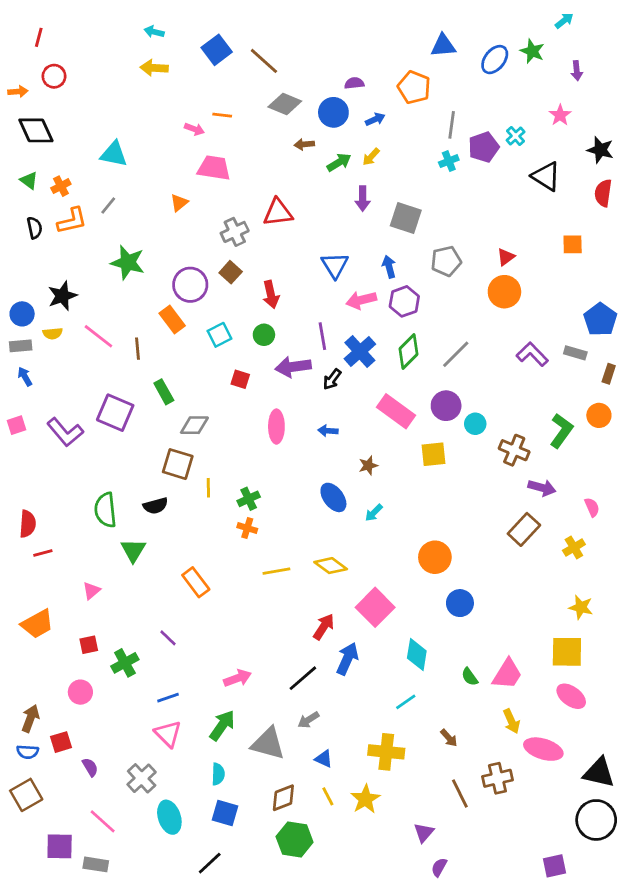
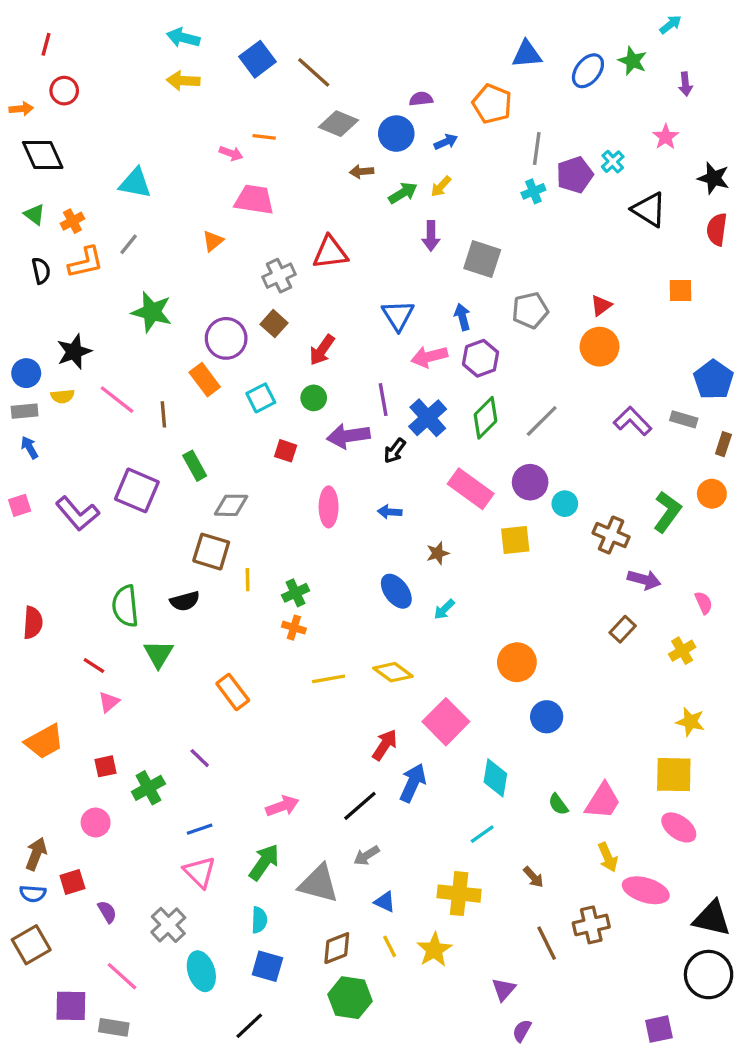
cyan arrow: (154, 32) -> (183, 38), size x1.4
red arrow: (271, 294) -> (322, 350), turned 48
brown rectangle: (524, 529) -> (623, 629), size x0.7
red line: (43, 553) -> (94, 666), moved, turned 48

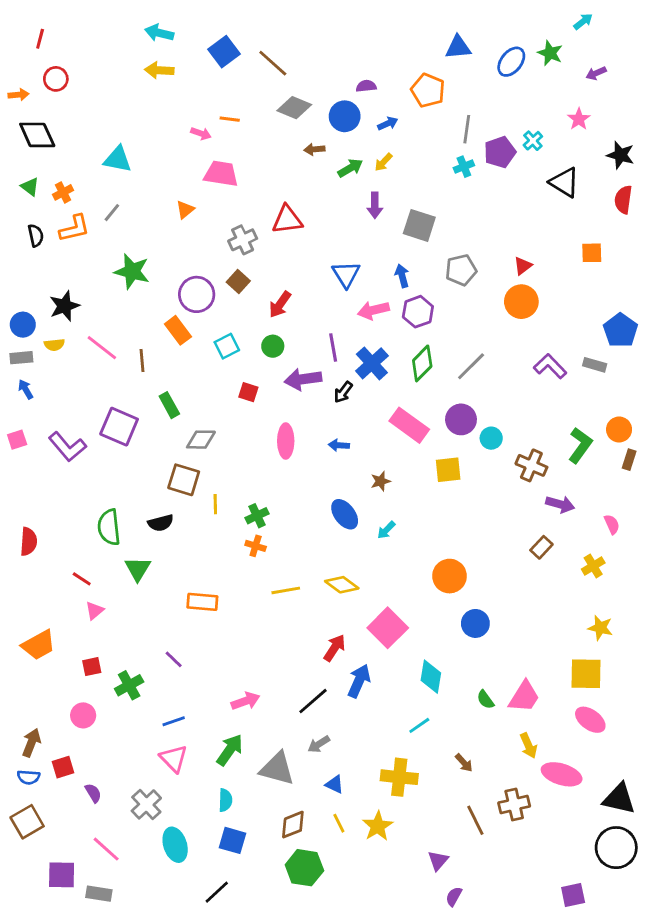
purple arrow: (685, 84) -> (596, 73), turned 72
brown rectangle: (723, 444) -> (629, 460), moved
orange rectangle: (233, 692) -> (202, 602), turned -48

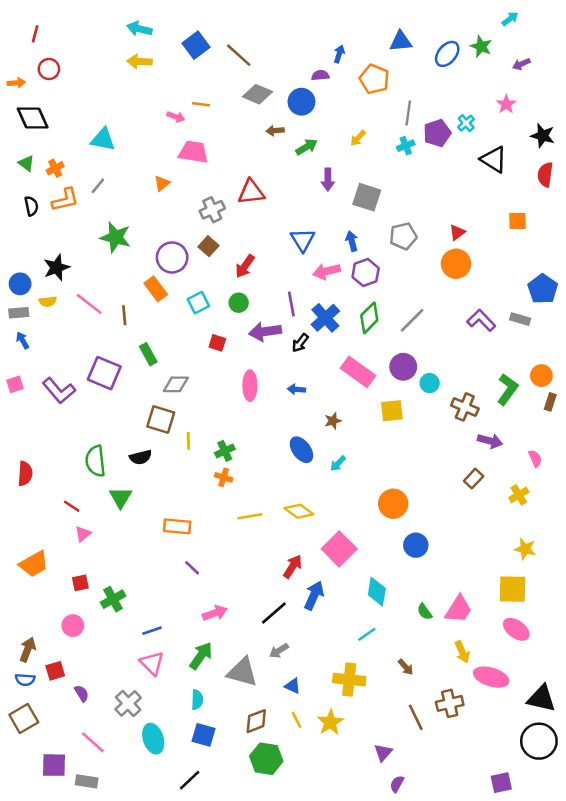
blue arrow: (388, 123) -> (339, 54), moved, turned -48
yellow arrow: (383, 162) -> (358, 138), moved
purple line: (174, 659) -> (192, 568), moved

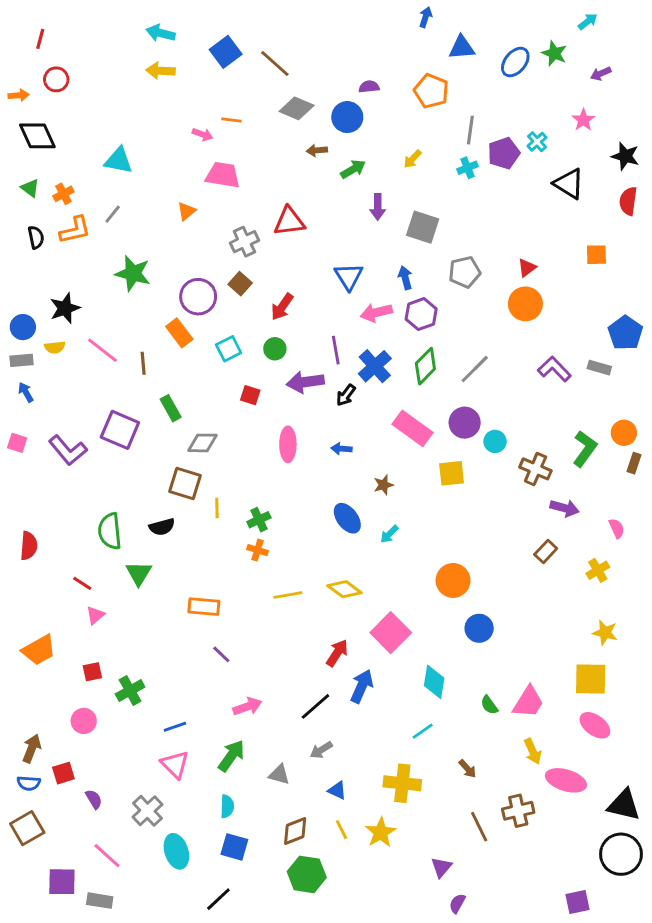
blue arrow: (339, 54) -> (425, 17), moved
pink square: (15, 384) -> (17, 443), turned 36
gray triangle: (242, 672) -> (279, 775), size x0.6

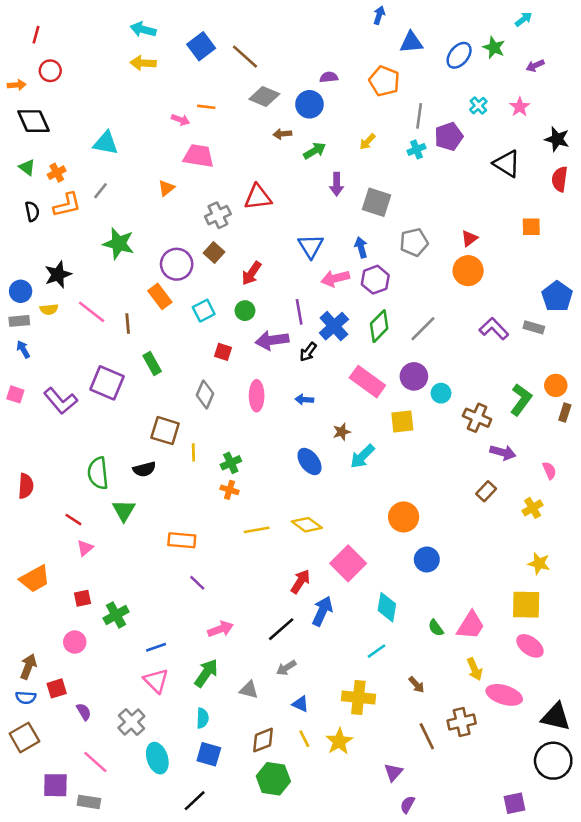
cyan cross: (537, 142) -> (478, 106), moved
gray diamond: (202, 443) -> (205, 394), moved, turned -68
cyan arrow: (389, 534) -> (362, 456), moved, size x1.5

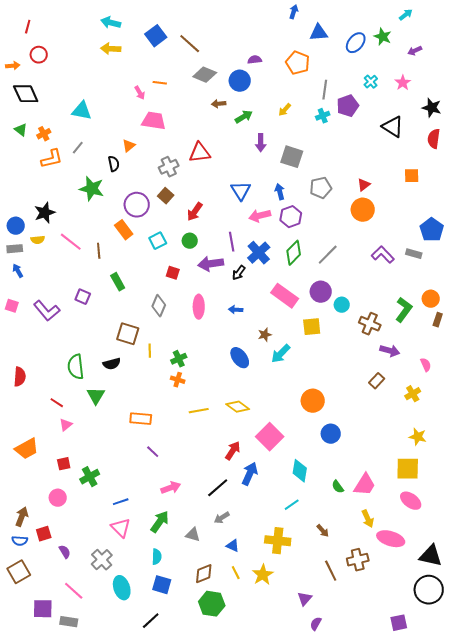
pink arrow: (180, 120) -> (140, 93), turned 40
black semicircle: (32, 211) -> (114, 164), moved
purple square: (107, 383) -> (83, 297), size x0.6

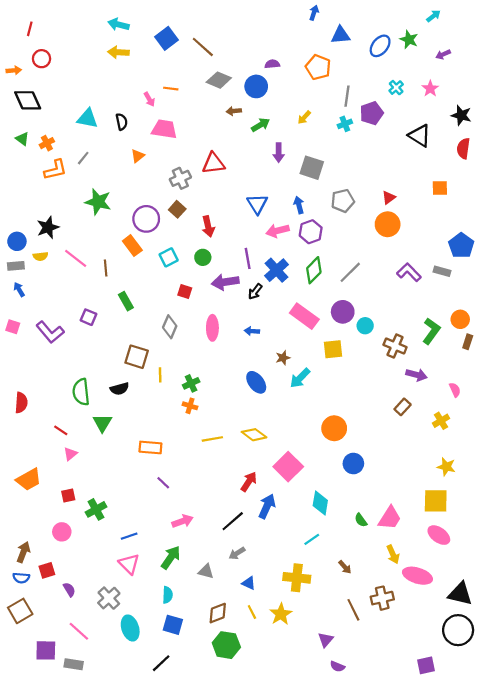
black semicircle: (114, 164) -> (122, 122), moved
red arrow: (195, 212) -> (208, 226), turned -48
purple semicircle: (316, 624) -> (337, 666), turned -96

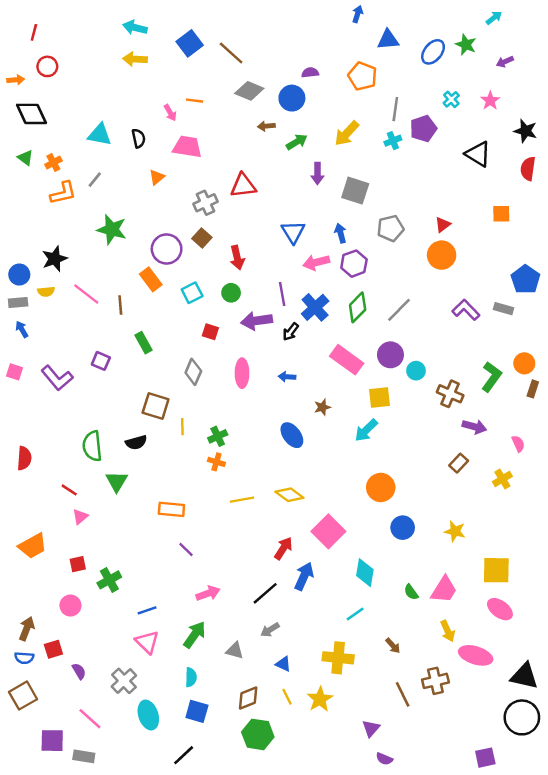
yellow arrow: (304, 117) -> (347, 133), size x1.6
cyan arrow: (300, 378) -> (366, 430), moved
yellow star: (446, 467) -> (455, 531), moved

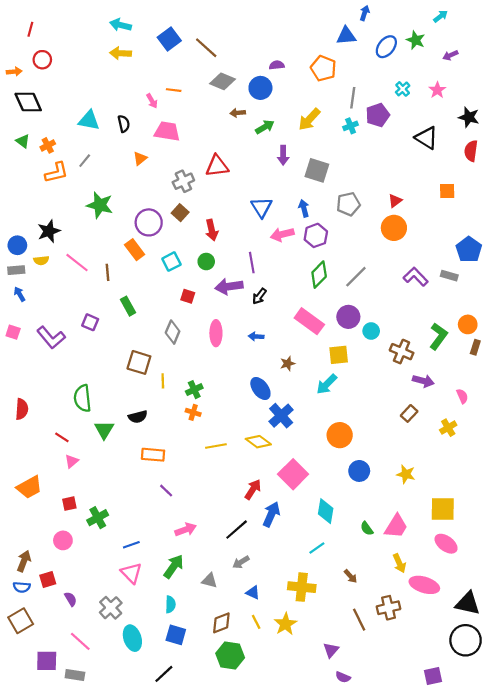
blue arrow: (358, 14) -> (365, 13), moved
blue cross: (315, 307) -> (281, 416), moved
black semicircle: (136, 442) -> (138, 417), moved

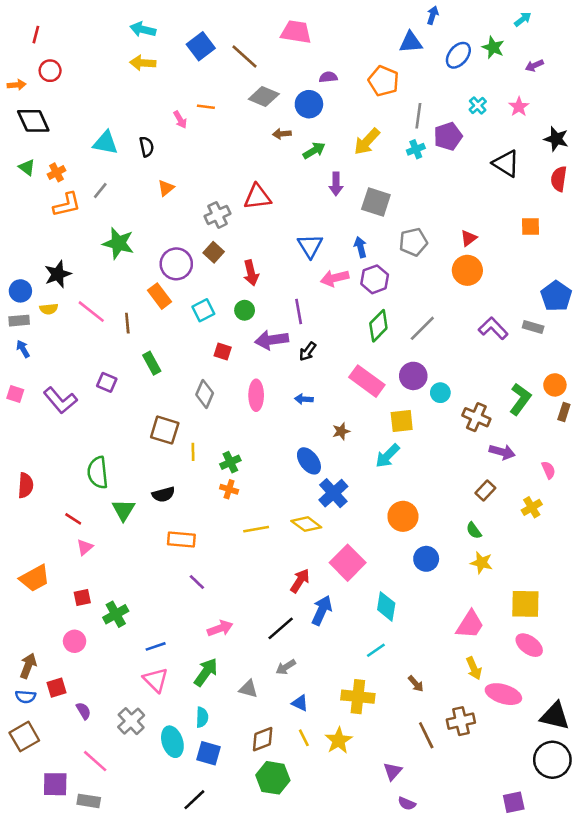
pink trapezoid: (167, 131) -> (296, 32), moved
green semicircle: (367, 528) -> (474, 530), moved
cyan ellipse: (132, 638) -> (172, 742), moved

